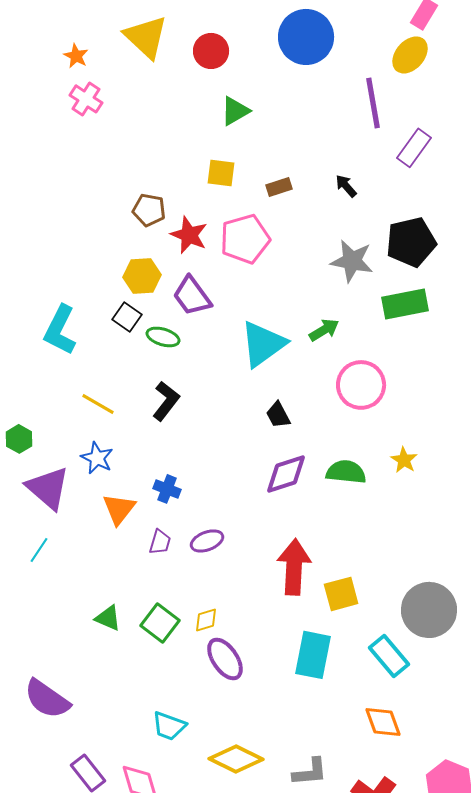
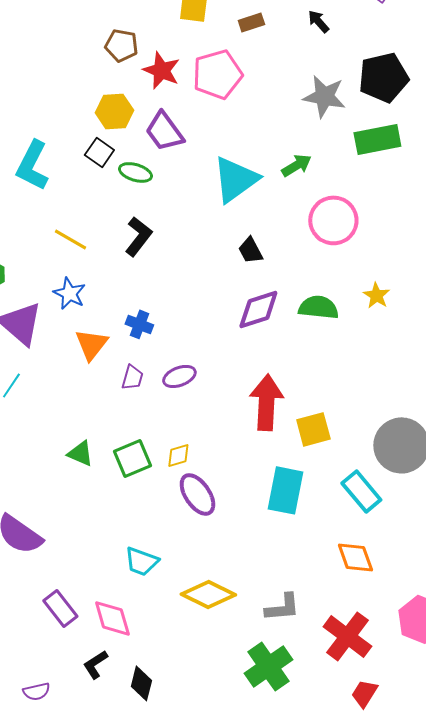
green square: (160, 623) -> (132, 458), turned 30

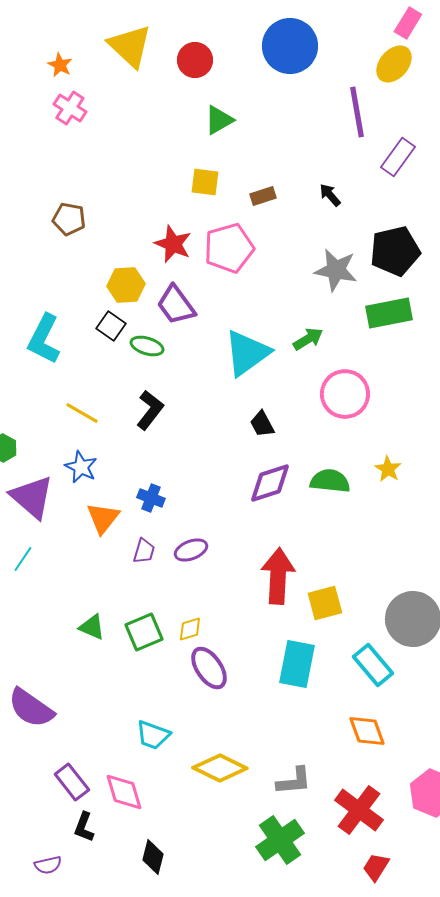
brown pentagon: (121, 45) -> (69, 219), moved
black L-shape: (95, 664) -> (84, 827), moved, turned -36

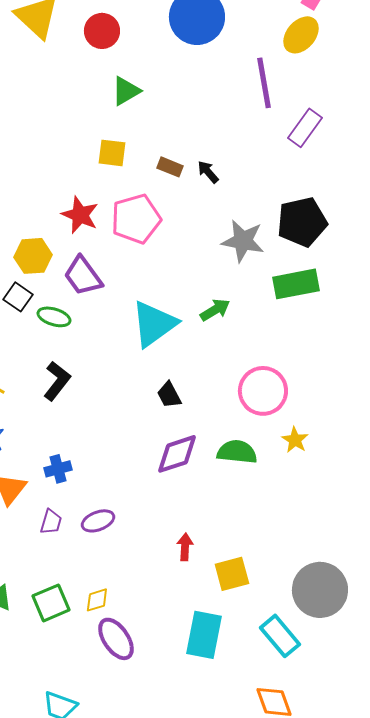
black arrow: (330, 195) -> (208, 172), moved
brown rectangle: (263, 196) -> (170, 167), turned 40
pink circle: (345, 394) -> (263, 391), moved
blue cross: (151, 498) -> (58, 469), turned -36
red arrow: (278, 576) -> (185, 547), size x0.5

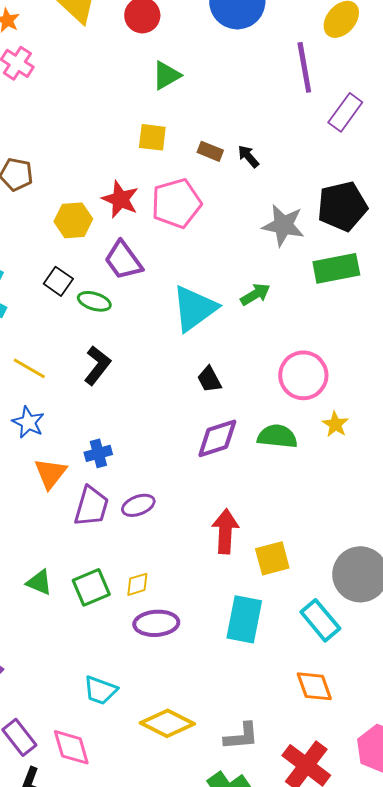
yellow hexagon: (33, 256) -> (73, 220), moved
purple trapezoid: (51, 522) -> (91, 506), size x1.6
red arrow: (185, 547) -> (225, 531), size x1.6
purple ellipse: (116, 639) -> (156, 623), turned -60

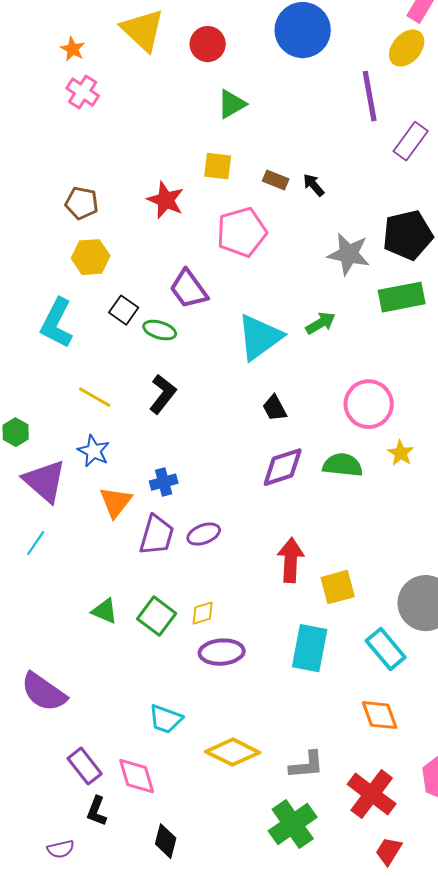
red star: (120, 199) -> (166, 200), moved
yellow hexagon: (73, 220) -> (91, 257), moved
green square: (91, 587) -> (157, 616), turned -30

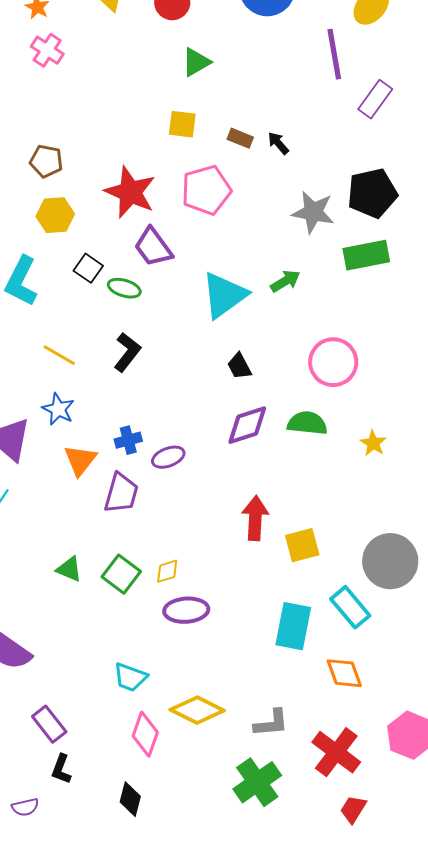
red star: (166, 200) -> (130, 192), moved, size x1.4
yellow star: (401, 453) -> (373, 443), moved
purple ellipse: (204, 534) -> (168, 457), moved
cyan rectangle: (310, 648) -> (293, 626), moved
pink diamond: (137, 776) -> (145, 734), moved, turned 36

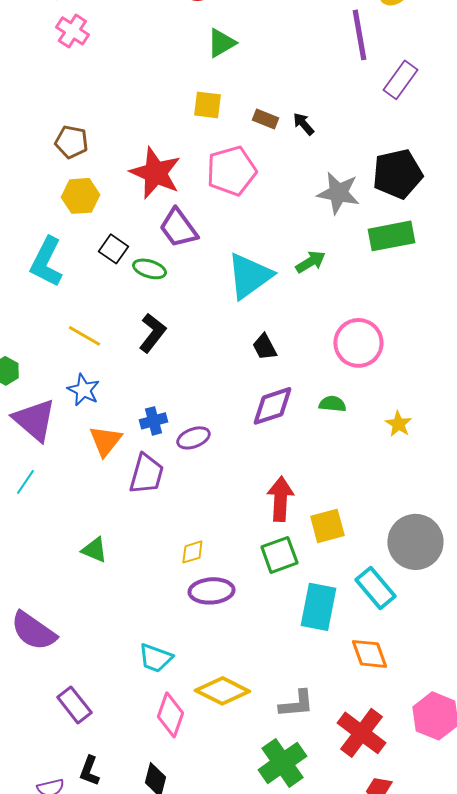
green semicircle: (307, 423) -> (332, 404), size x0.7
green square: (121, 574) -> (279, 555), moved, turned 33
black L-shape: (61, 769) -> (89, 771), moved

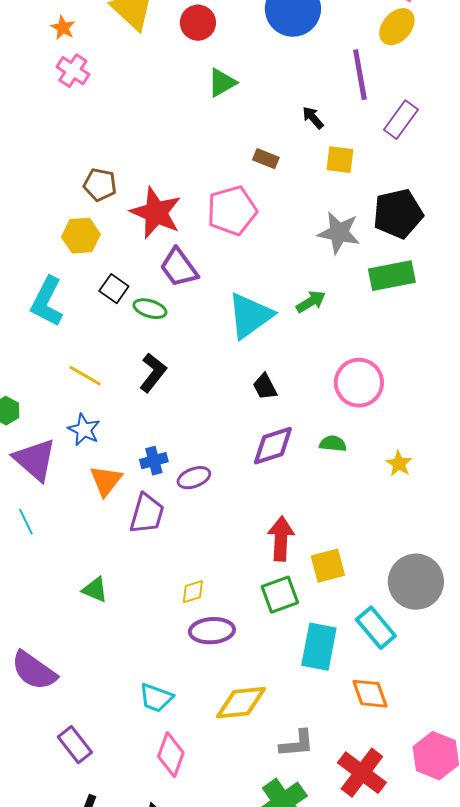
yellow square: (207, 105) -> (340, 160), moved
black arrow: (303, 124) -> (313, 118), moved
brown pentagon: (71, 142) -> (100, 185), moved
cyan line: (25, 482) -> (26, 522), turned -60
yellow diamond: (222, 691) -> (241, 703), moved, turned -32

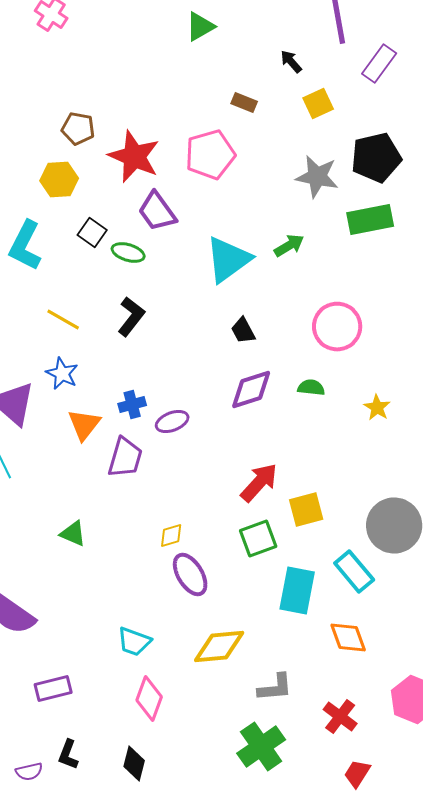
yellow square: (340, 160) -> (318, 104), turned -32
red arrow: (281, 539) -> (259, 482), turned 39
purple ellipse: (212, 631) -> (190, 574), turned 63
purple rectangle: (75, 745) -> (53, 688), turned -66
red cross: (362, 773) -> (340, 716), size x0.7

